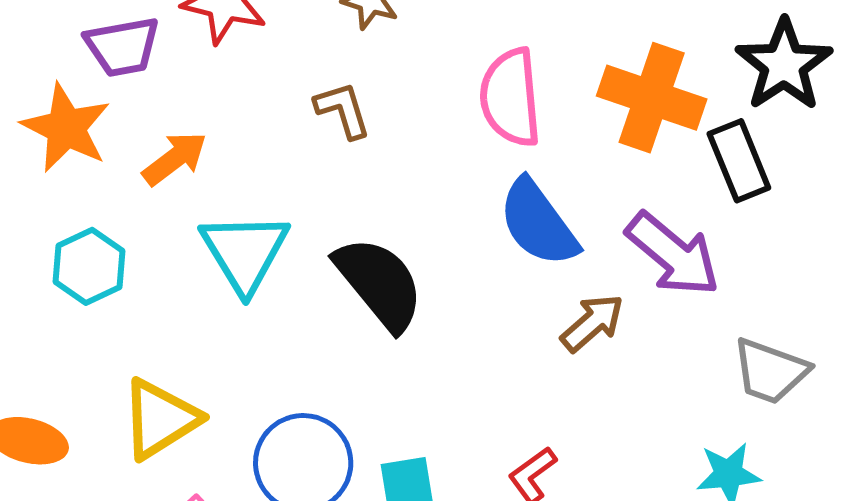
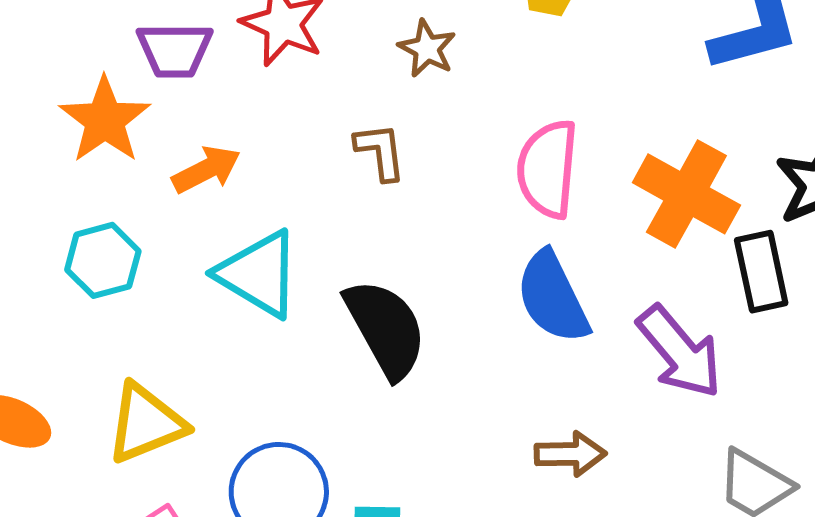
cyan triangle: (245, 252) -> (259, 274), turned -38
brown arrow: (592, 323) -> (570, 454), moved, turned 30

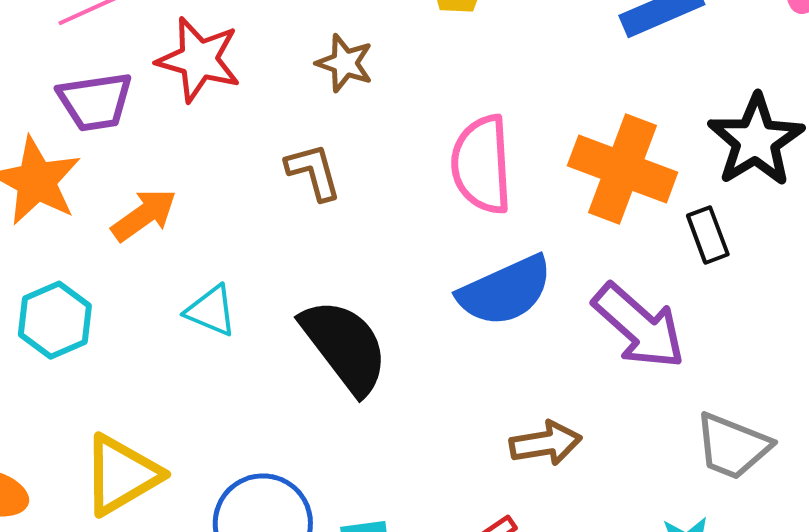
black rectangle: (761, 272) -> (708, 235), size x0.7
cyan triangle: (259, 274) -> (211, 311), size x0.6
blue semicircle: (553, 297) -> (505, 291), turned -80

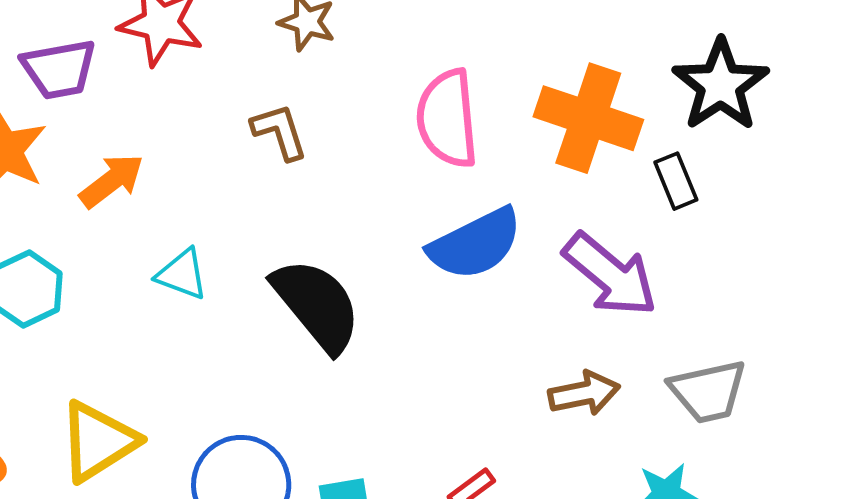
brown arrow: (546, 443) -> (584, 393), moved
gray trapezoid: (733, 446) -> (708, 391), turned -32

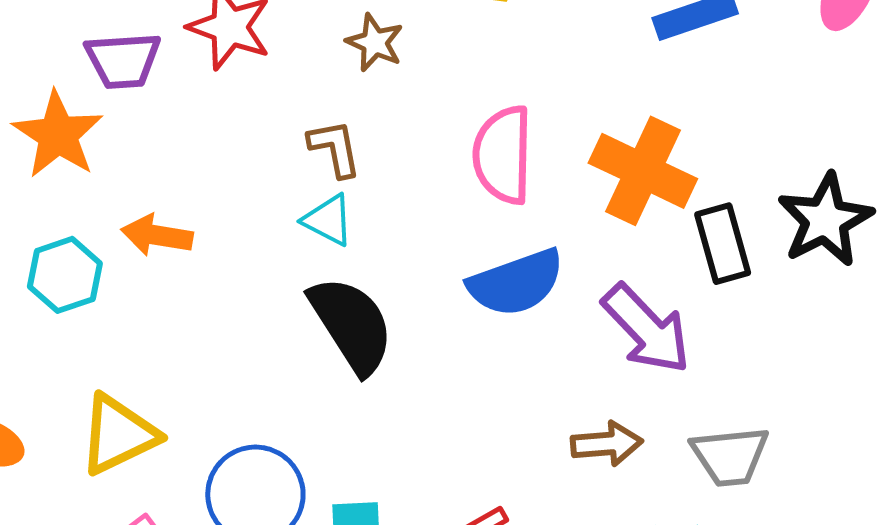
black star: (721, 85) -> (825, 220), moved
orange arrow: (112, 181) -> (157, 235), moved, turned -140
black rectangle: (676, 181) -> (723, 244), size x1.4
cyan triangle: (182, 274) -> (328, 220), moved

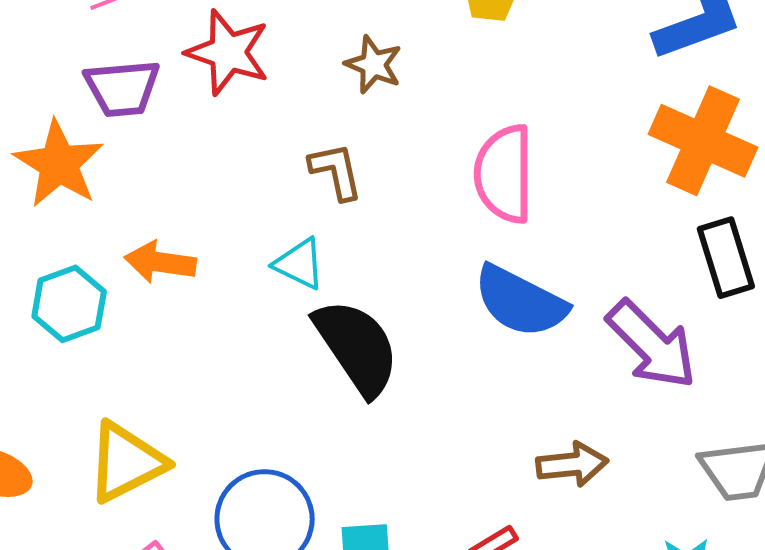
orange cross: (643, 171) -> (703, 141), moved
cyan triangle: (328, 220) -> (299, 264), moved
blue semicircle: (516, 283) -> (520, 301), turned 48
brown arrow: (607, 444) -> (572, 464), moved

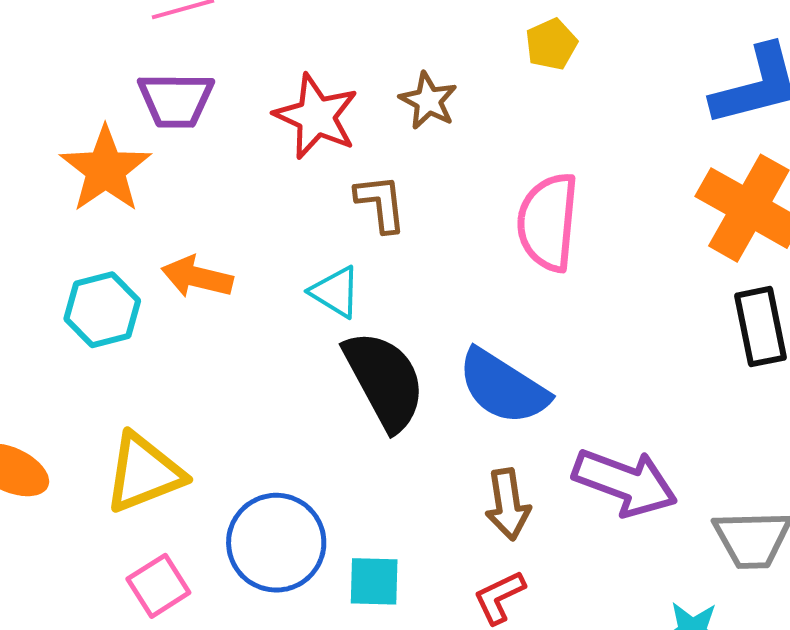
red star: (228, 52) -> (316, 116), moved
blue semicircle: (520, 301) -> (503, 387), moved
purple arrow: (652, 345) -> (625, 482), moved, turned -30
brown arrow: (572, 464) -> (508, 504), moved, turned 82

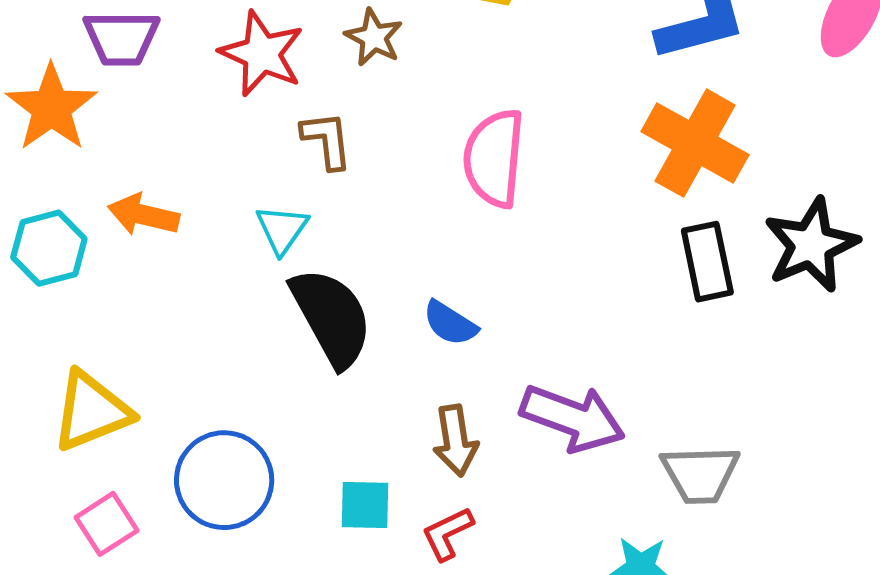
cyan triangle: (335, 292) -> (282, 229), turned 34
blue semicircle: (503, 387) -> (450, 323), size x0.6
cyan square: (374, 581) -> (365, 505), moved

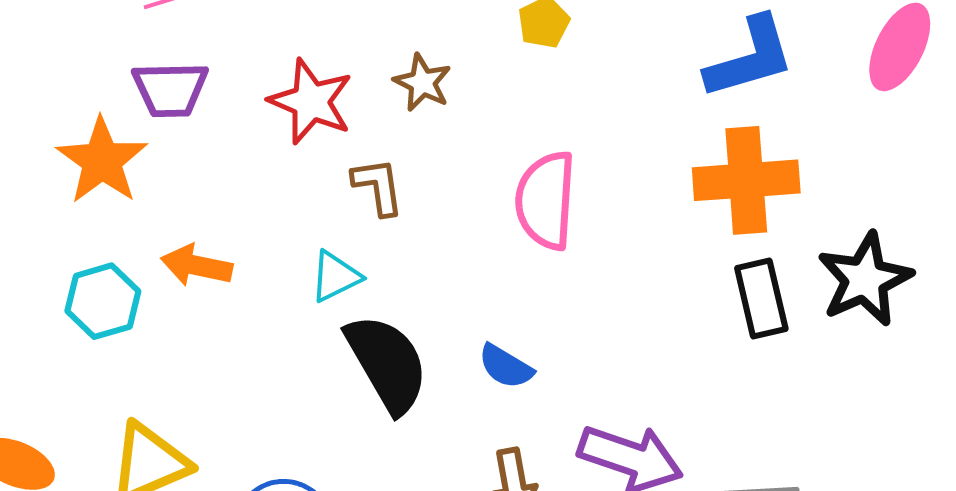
orange cross: (695, 143) -> (746, 180), turned -32
cyan triangle: (282, 229) -> (335, 276), turned 30

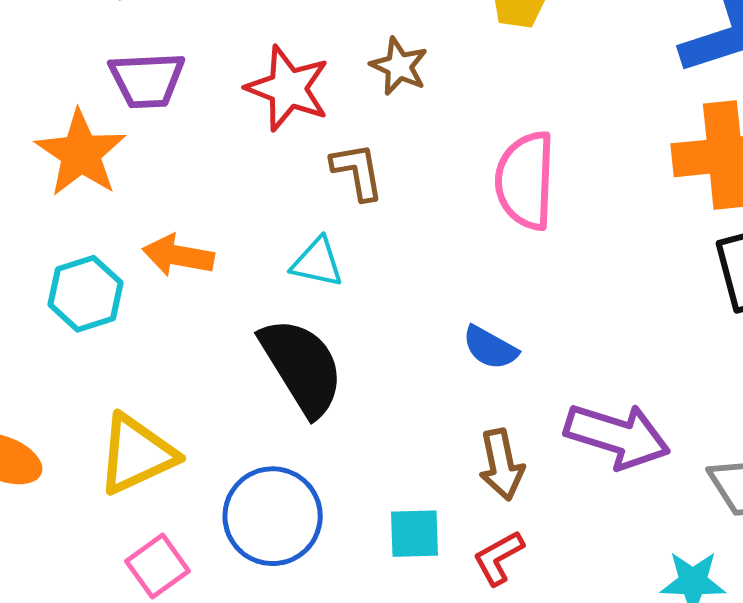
cyan triangle: (335, 276) -> (317, 263), turned 40
black semicircle: (387, 363) -> (302, 366), moved

